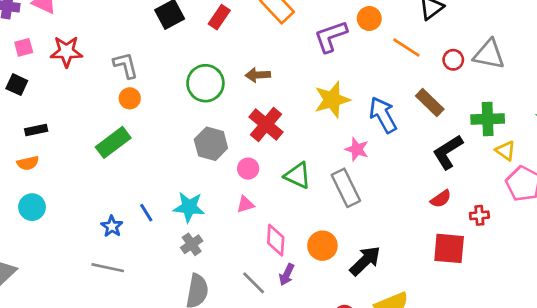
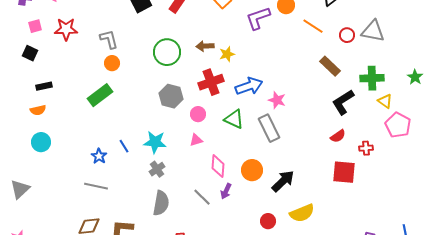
yellow star: (332, 100) -> (227, 54), moved, size x0.6
blue arrow: (383, 115) -> (249, 86), moved, turned 100
red cross: (266, 124) -> (211, 82), turned 30

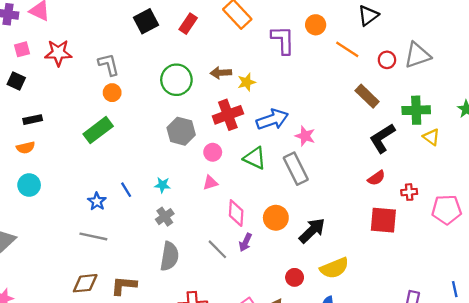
purple L-shape: (258, 18) -> (283, 40), turned 108
gray triangle: (373, 31) -> (417, 55), turned -30
pink pentagon: (398, 125) -> (447, 210), moved, turned -30
cyan star: (155, 142) -> (162, 185), size x0.6

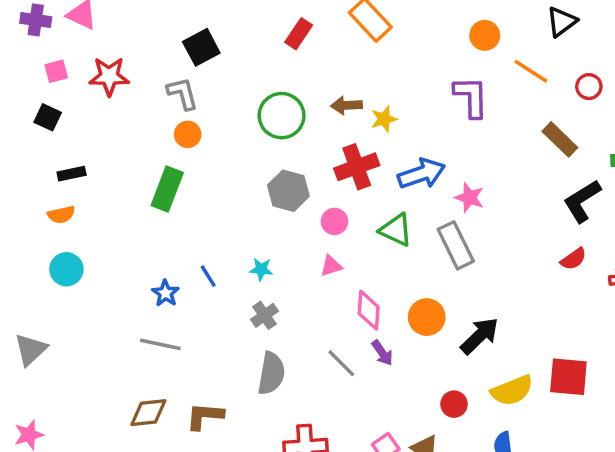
black square: (146, 21) -> (201, 47), moved
purple L-shape: (283, 40) -> (471, 97), moved
green rectangle: (98, 130) -> (167, 189), turned -32
red square: (383, 220) -> (568, 377), moved
purple arrow: (245, 242) -> (382, 353), turned -60

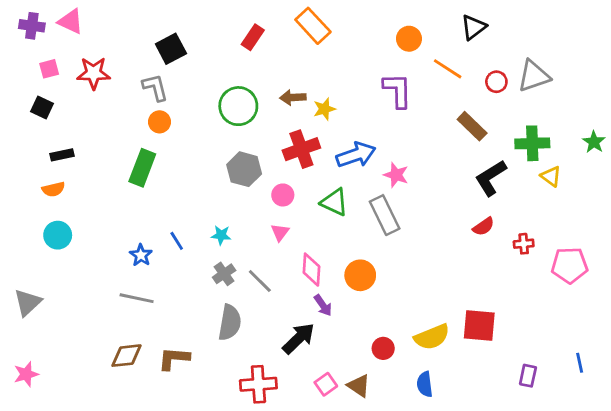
pink triangle: (331, 266) -> (280, 232), turned -36
black arrow: (480, 336) -> (299, 338), moved
gray line: (341, 363) -> (260, 281), moved

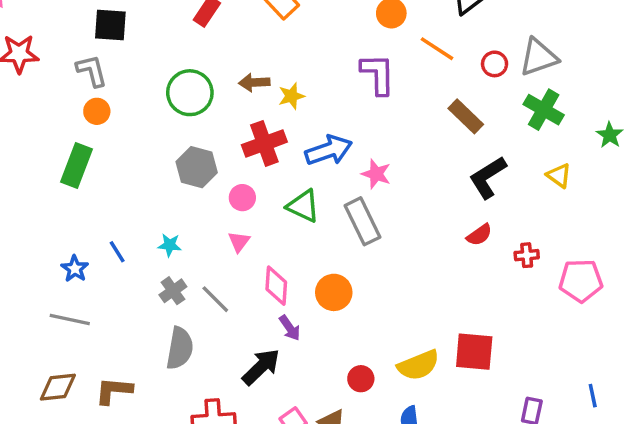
black square: (171, 49) -> (110, 25), turned 32
green cross: (532, 143) -> (544, 110), moved, turned 32

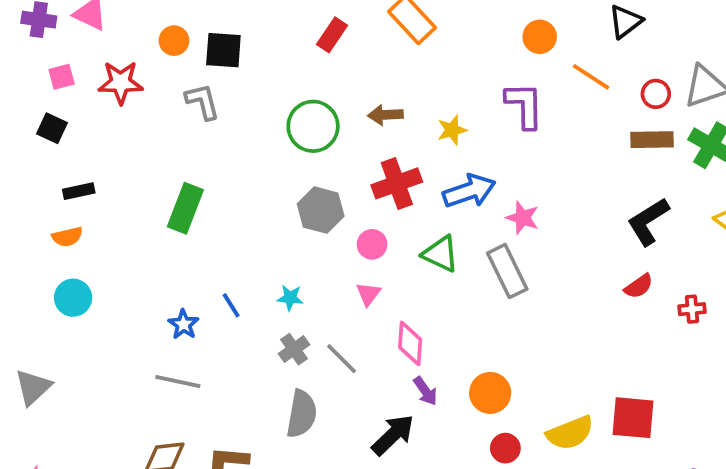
yellow star: (291, 96) -> (452, 130), moved
orange circle: (97, 111) -> (174, 41), moved
brown rectangle: (466, 116) -> (652, 140), moved, turned -45
orange circle: (334, 292) -> (490, 393), moved

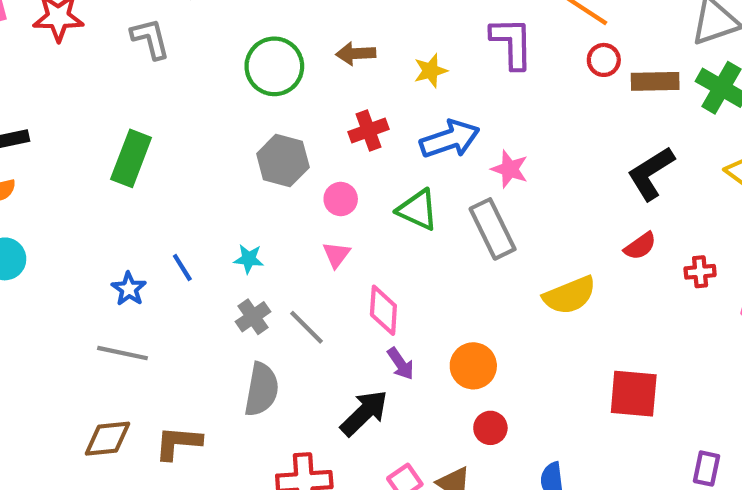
red circle: (656, 94) -> (604, 60), moved
red cross: (397, 183) -> (368, 131), size x0.7
yellow semicircle: (570, 433) -> (570, 295), moved

